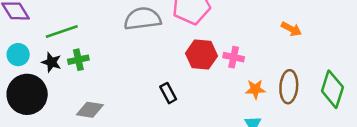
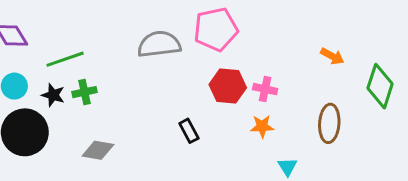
orange star: (255, 89) -> (262, 126), moved
green diamond: (332, 89) -> (380, 86), moved

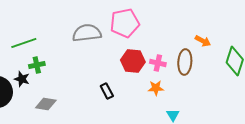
black star: (53, 95) -> (22, 79), moved
brown ellipse: (329, 123) -> (185, 62), moved

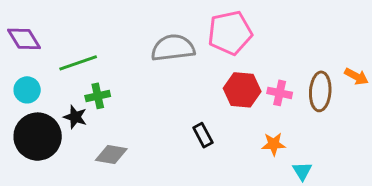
orange arrow: (203, 41) -> (356, 76), moved
orange star: (156, 88) -> (274, 144), moved

